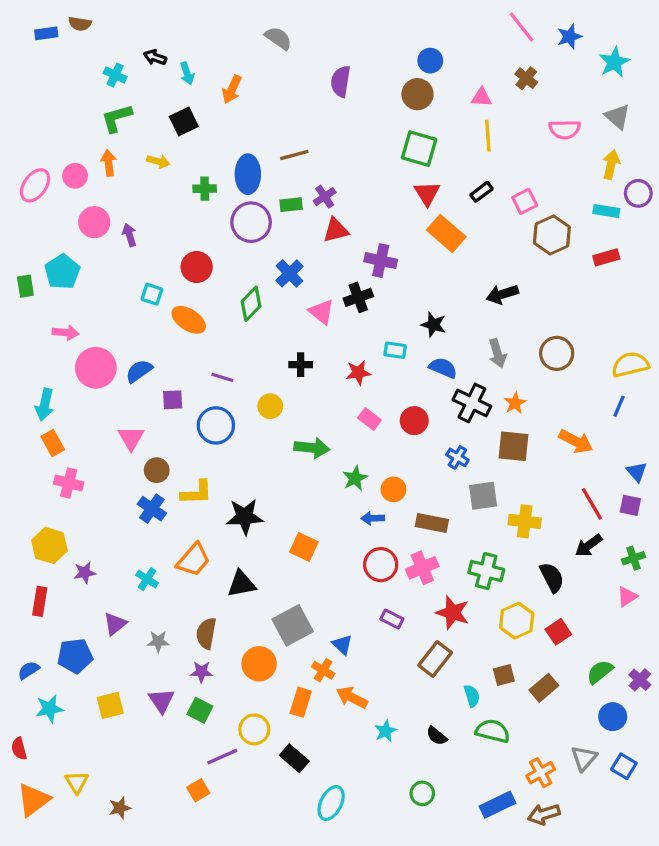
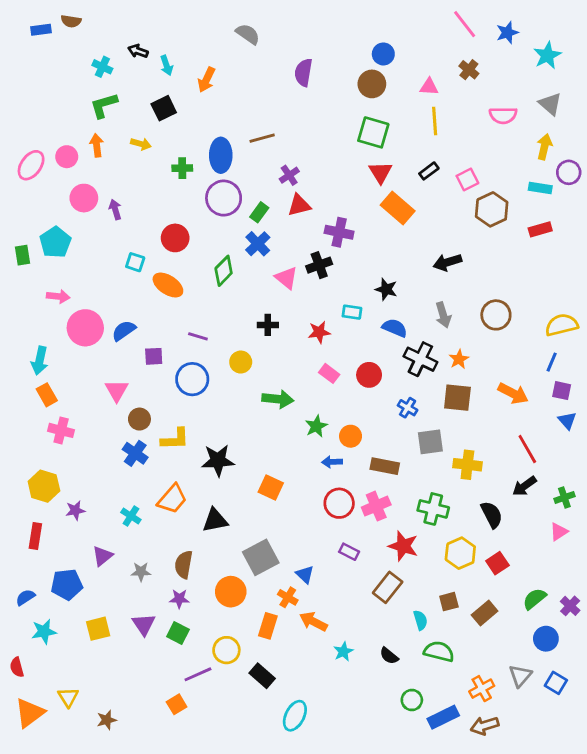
green rectangle: (291, 205) -> (259, 212), moved, turned -48
purple square: (630, 505) -> (562, 391), moved
green circle: (422, 793) -> (412, 700), moved

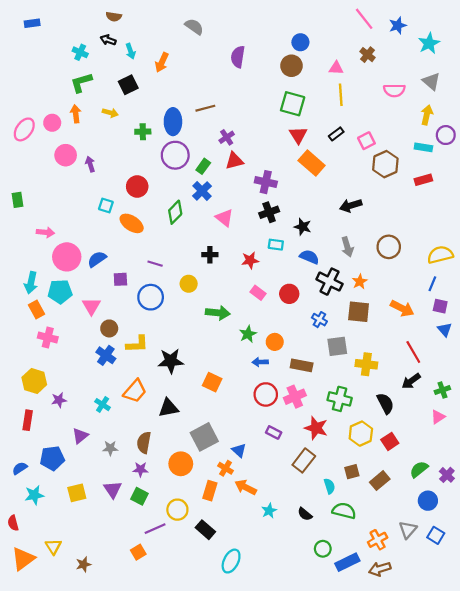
brown semicircle: (71, 21) -> (114, 17), moved
cyan pentagon: (55, 242) -> (60, 292), moved, turned 30
black cross: (319, 265) -> (269, 212), moved

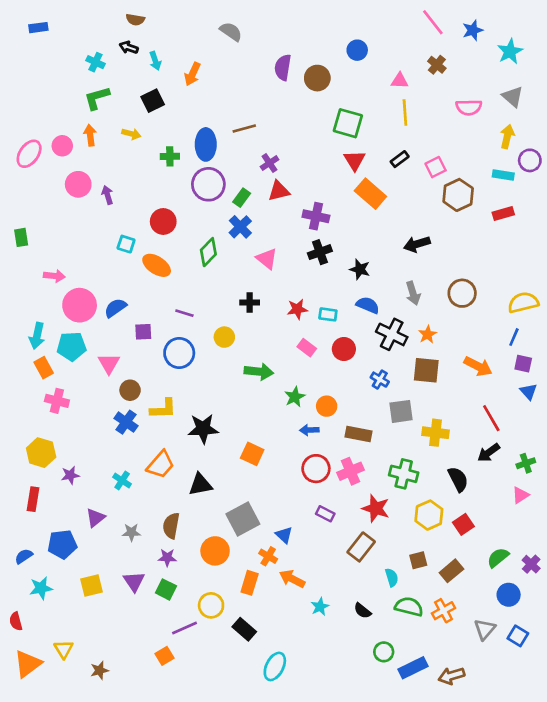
brown circle: (291, 66) -> (317, 78), moved
cyan rectangle: (276, 245) -> (328, 314), moved
orange cross: (378, 540) -> (443, 611), moved

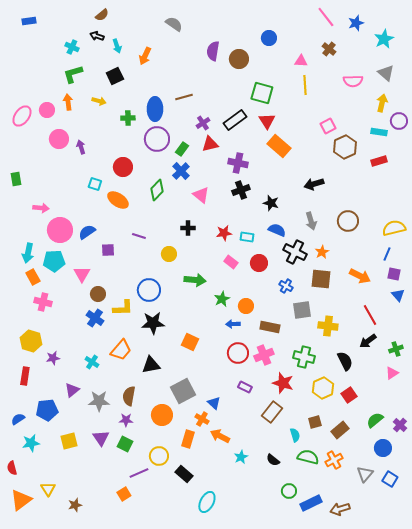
brown semicircle: (135, 20) -> (102, 15), turned -48
black rectangle: (400, 159) -> (235, 120), moved, size x1.6
blue circle: (179, 353) -> (149, 290), moved
gray star: (131, 532) -> (99, 401), size x1.5

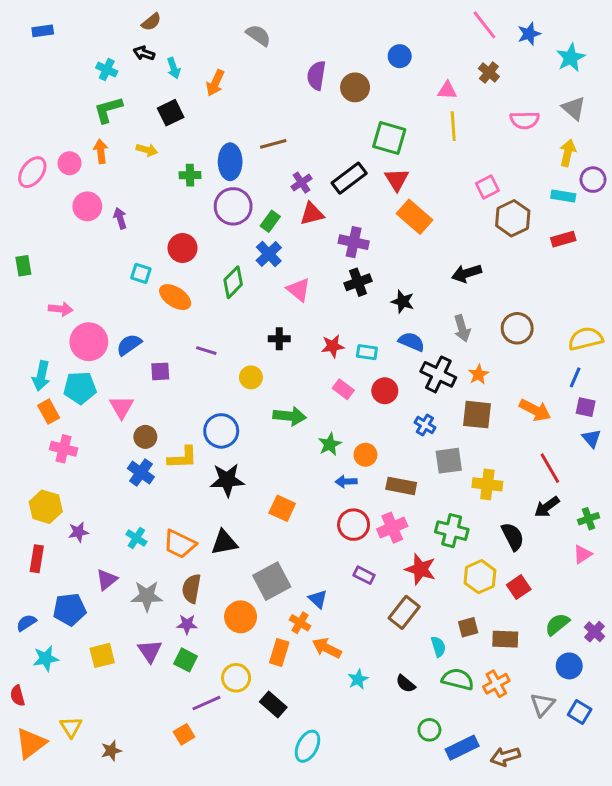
orange trapezoid: (121, 350) -> (180, 544), moved, turned 75
brown rectangle: (340, 430) -> (505, 639), turned 42

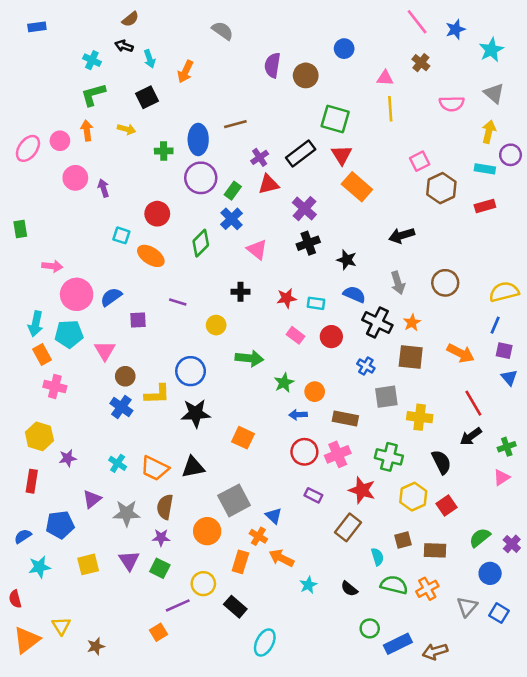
purple cross: (354, 242) -> (304, 209), turned 30

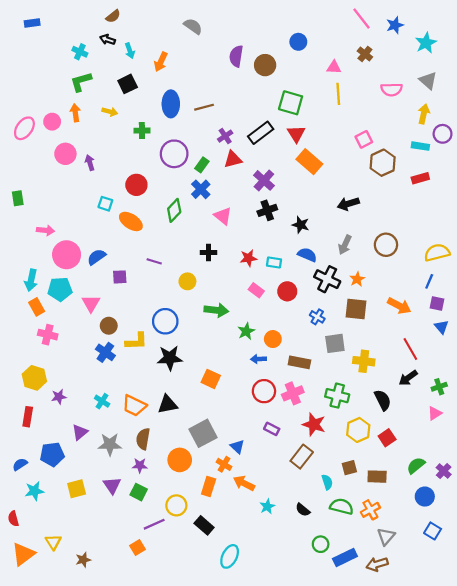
blue ellipse: (198, 139) -> (171, 104), moved
gray arrow: (398, 283) -> (345, 245), turned 42
gray triangle: (467, 607) -> (386, 536), moved

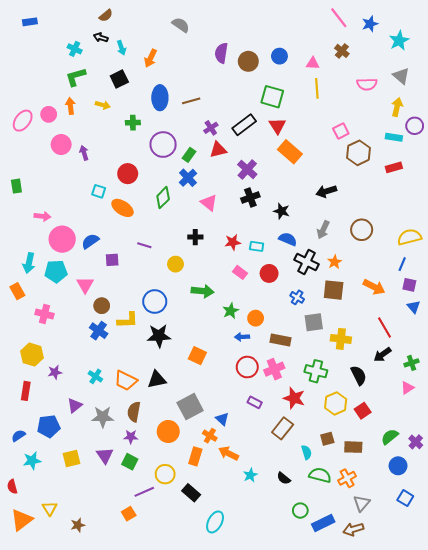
blue circle: (298, 42) -> (279, 56), moved
orange rectangle: (37, 307) -> (17, 291), moved

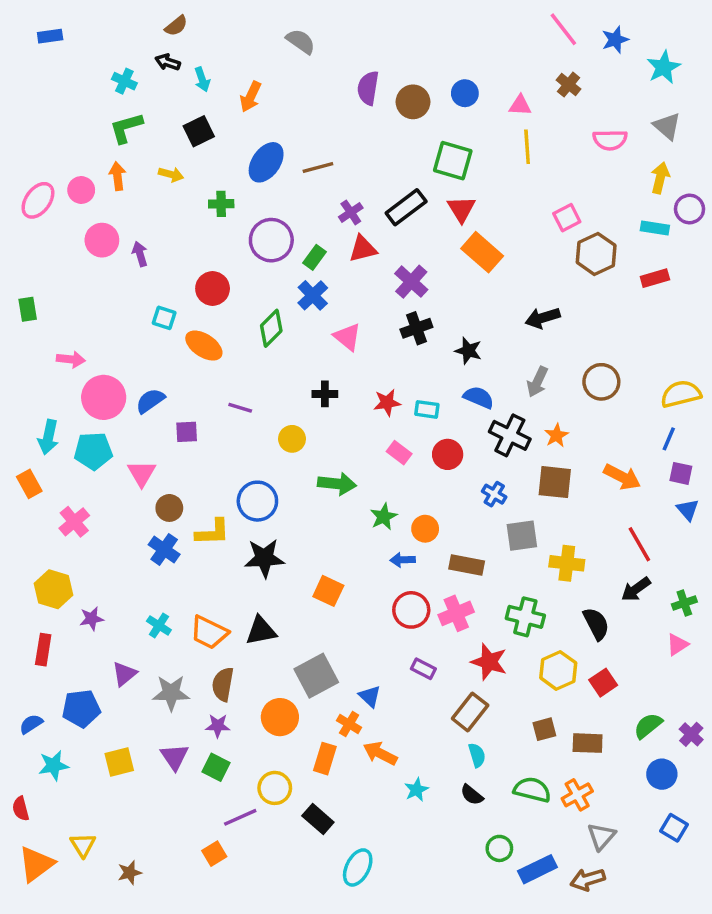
blue ellipse: (160, 98) -> (266, 162), turned 35
pink cross: (44, 314) -> (74, 522), turned 36
cyan semicircle: (307, 452) -> (477, 755), moved

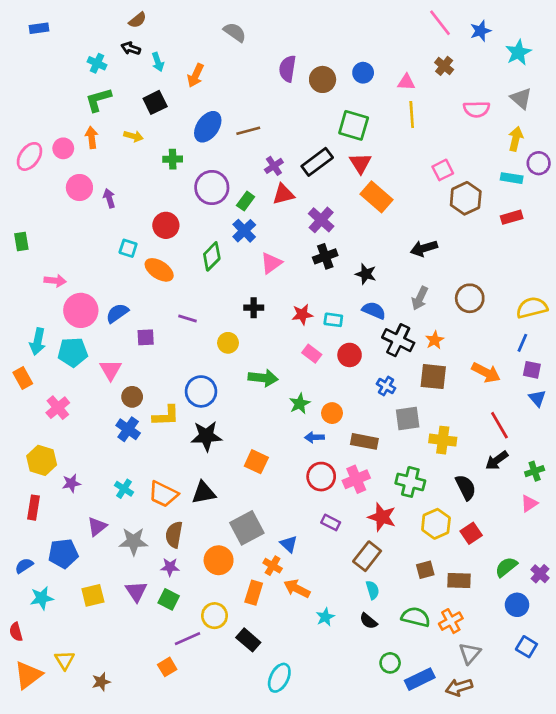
pink triangle: (347, 337) -> (271, 263), turned 45

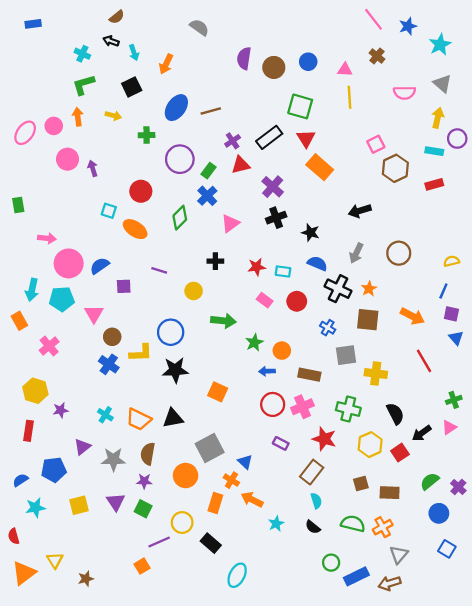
yellow semicircle: (532, 308) -> (451, 261), size x0.6
black arrow: (497, 460) -> (422, 433), moved

